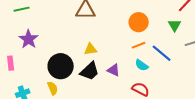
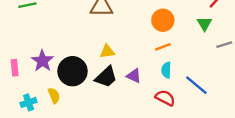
purple star: (29, 39) -> (42, 61), moved
blue line: (162, 53) -> (196, 85), moved
cyan semicircle: (142, 65) -> (166, 70), turned 56
yellow semicircle: (53, 88) -> (54, 96), moved

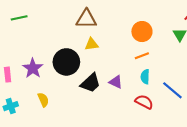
yellow triangle: (107, 52) -> (92, 44), moved
black circle: (73, 71) -> (66, 62), moved
cyan cross: (29, 102) -> (11, 106), moved

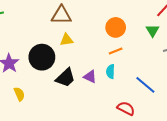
cyan semicircle: (145, 77) -> (111, 72), moved
red semicircle: (144, 102) -> (126, 108), moved

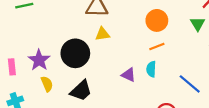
black trapezoid: (65, 78) -> (81, 91), moved
yellow semicircle: (19, 94) -> (47, 84), moved

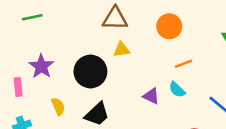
orange circle: (157, 20) -> (169, 26), moved
purple star: (39, 60) -> (41, 66), moved
cyan semicircle: (151, 69) -> (177, 90), turned -49

